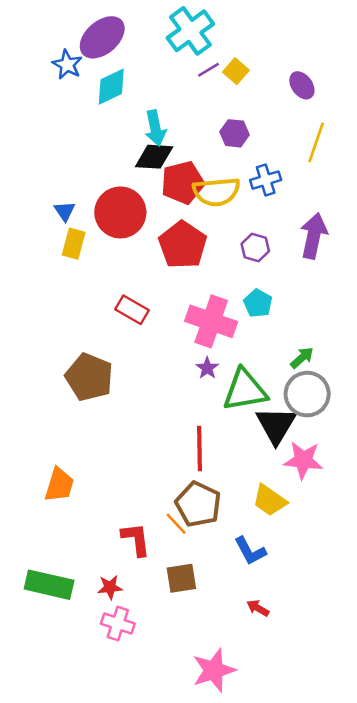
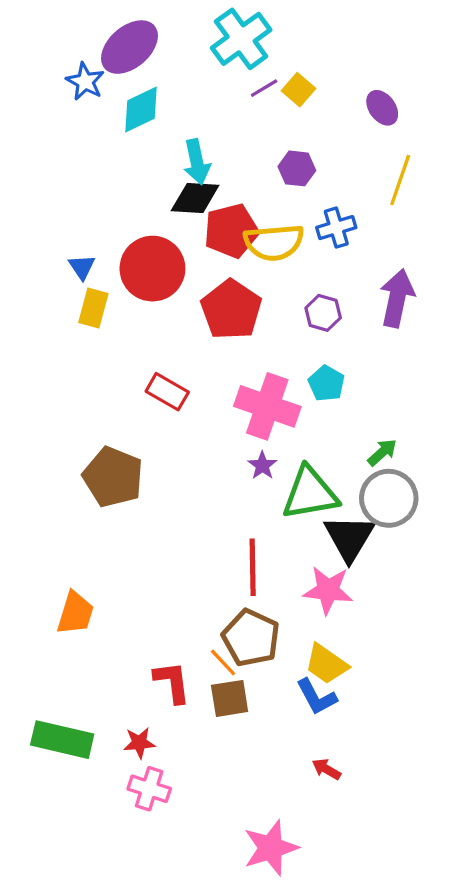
pink star: (303, 460) -> (328, 590), moved
yellow trapezoid: (270, 500) -> (326, 664), moved
brown square: (181, 578) -> (230, 698), moved

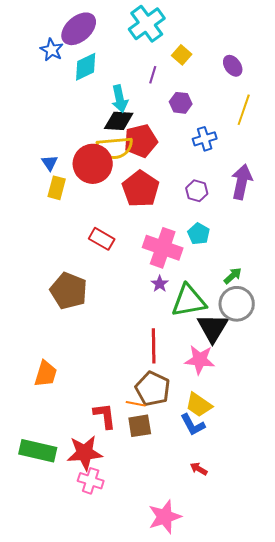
purple line: (264, 88) -> (153, 75), moved, turned -42
yellow semicircle: (274, 242) -> (115, 148), moved
orange line: (223, 662) -> (136, 404), turned -36
red star: (139, 743) -> (85, 453), size x1.8

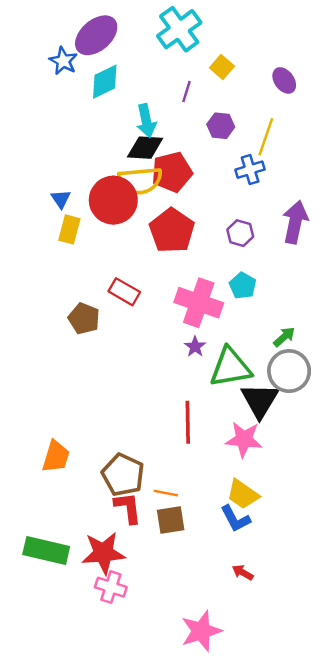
yellow line: (244, 110) -> (266, 137), moved
brown pentagon: (69, 291) -> (84, 319), moved, size x0.7
brown pentagon: (153, 389) -> (123, 475), moved

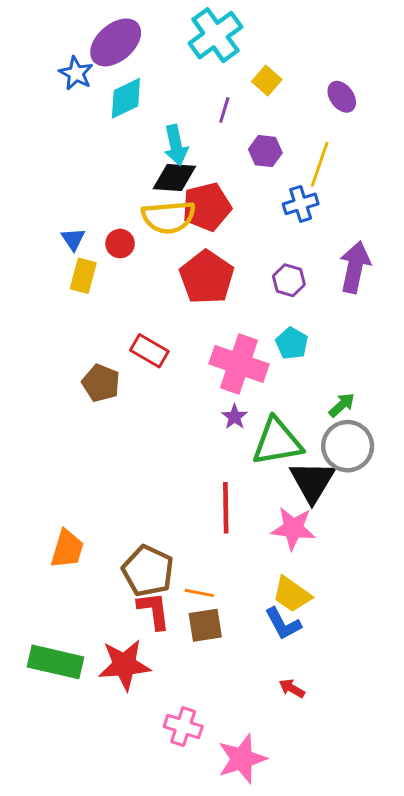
red circle: (113, 200) -> (120, 244), moved, size x0.5
pink cross: (111, 587) -> (183, 727), moved

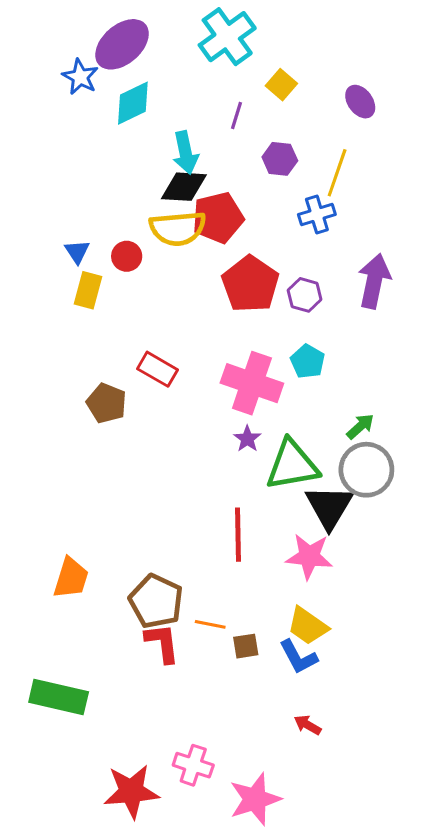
red pentagon: (207, 277) -> (250, 284), moved
brown square: (205, 625) -> (246, 646), moved, size x0.7
red star: (124, 665) -> (131, 791), moved

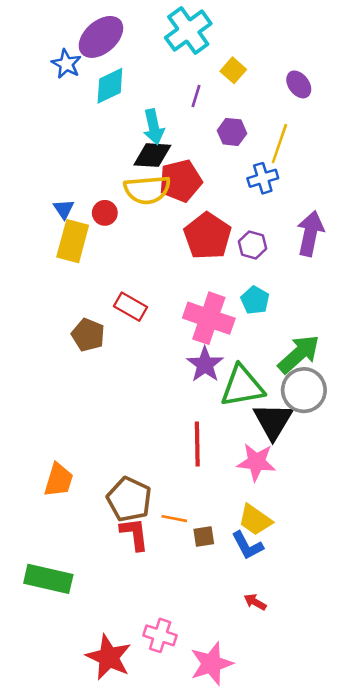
yellow rectangle: (88, 290) -> (73, 241), size x1.4
green arrow: (360, 426) -> (299, 354), size x1.8
purple star: (247, 439) -> (205, 364), size x1.6
red star: (131, 791) -> (109, 657), turned 30

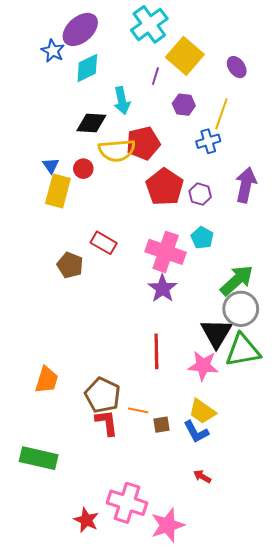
yellow square: (233, 70) -> (185, 56), size x1.8
black diamond: (152, 155) -> (91, 123), moved
green triangle: (242, 386) -> (243, 350), moved
pink cross: (160, 635) -> (127, 503), size x1.5
red star: (109, 657) -> (86, 520), size x0.7

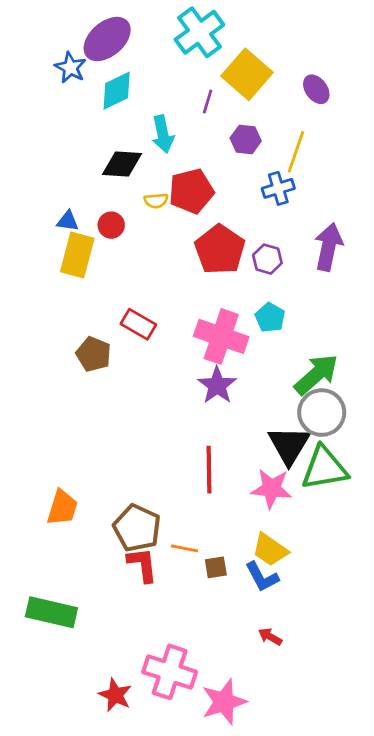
yellow semicircle: (117, 150) -> (156, 201), size x0.5
blue triangle: (51, 166) -> (68, 221), turned -48

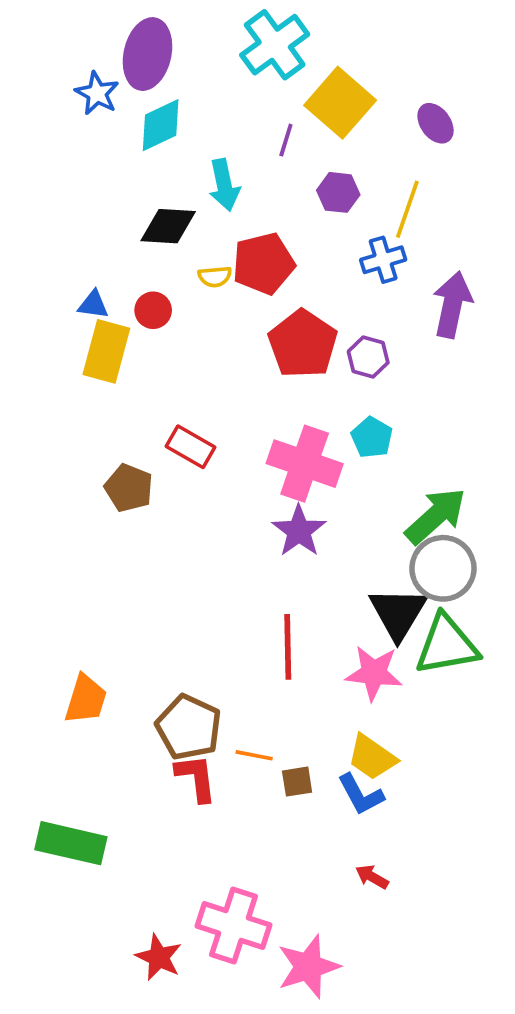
purple ellipse: (107, 39) -> (148, 54), turned -36
purple arrow: (328, 247) -> (452, 305), moved

